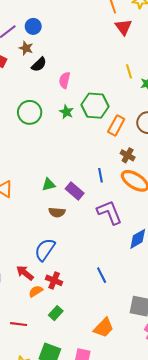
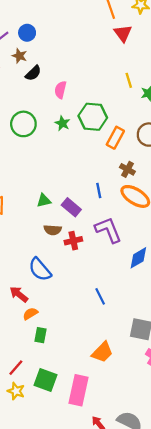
blue semicircle: (45, 250) -> (40, 269), turned -75
red cross: (54, 280) -> (73, 241), moved, turned -35
green rectangle: (56, 313) -> (41, 335), moved, turned -32
red line: (19, 324) -> (16, 368), moved, turned -56

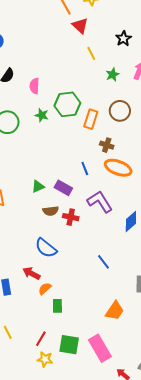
yellow line: (129, 80) -> (91, 53), moved
red cross: (73, 241) -> (71, 217), turned 35
pink rectangle: (78, 390) -> (100, 348), turned -32

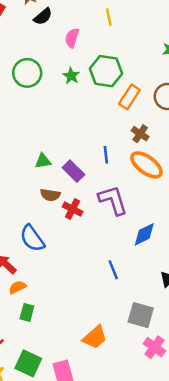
yellow line: (91, 53) -> (109, 17), moved
blue line: (104, 262) -> (113, 270), moved

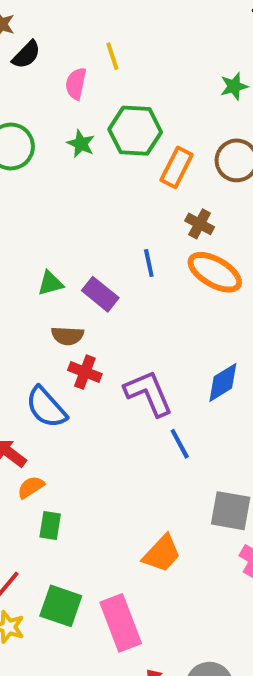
yellow line: (109, 17) -> (112, 56), moved
purple L-shape: (113, 200) -> (149, 393), moved
red cross: (73, 209) -> (85, 372), moved

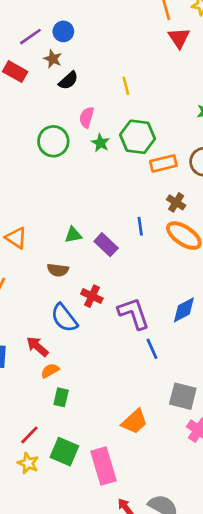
pink semicircle: (76, 84) -> (87, 117), moved
orange rectangle: (177, 167) -> (163, 163), turned 45
brown semicircle: (67, 336) -> (58, 270), moved

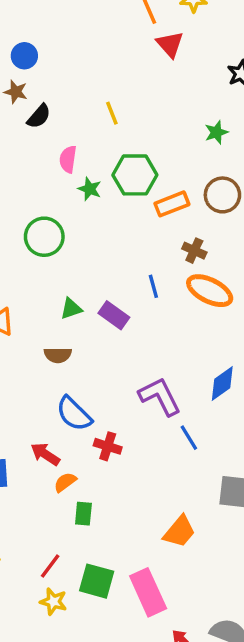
green circle: (53, 141) -> (44, 237), moved
red cross: (92, 296) -> (108, 446), moved

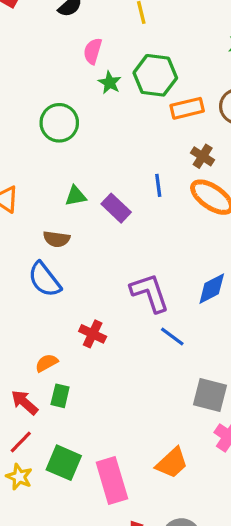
blue semicircle: (74, 414) -> (44, 279), moved
blue line: (189, 438) -> (172, 336), turned -30
red arrow: (45, 454) -> (25, 402), moved
orange trapezoid: (179, 532) -> (172, 463), moved

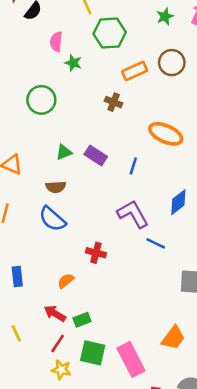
green hexagon: (155, 75) -> (110, 33), moved
brown cross: (203, 156) -> (114, 102), moved
blue line: (158, 185) -> (133, 166), moved, turned 36
green rectangle: (60, 396) -> (82, 320), moved, turned 66

